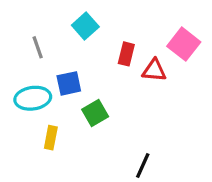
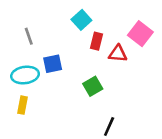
cyan square: (85, 26) -> (81, 20), moved
green square: (95, 113) -> (93, 86), moved
yellow rectangle: (51, 138) -> (23, 105), moved

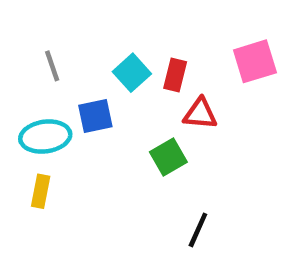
cyan square: (81, 20) -> (132, 73), moved
pink square: (140, 34) -> (255, 61), turned 35
red triangle: (118, 54) -> (200, 114), moved

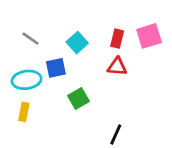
gray line: (52, 66) -> (31, 39), turned -36
red rectangle: (175, 75) -> (117, 39), moved
green square: (168, 157) -> (78, 99), moved

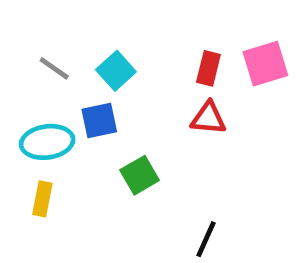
cyan square: (77, 43) -> (116, 71), moved

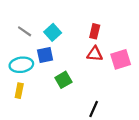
pink square: (265, 64) -> (121, 59), moved

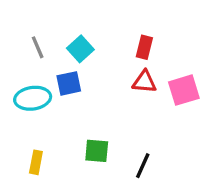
gray line: (25, 31) -> (38, 47), turned 32
green square: (63, 80) -> (97, 151), moved, turned 35
yellow rectangle: (19, 91) -> (36, 162), moved

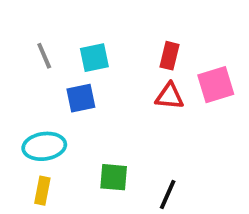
cyan square: (80, 49) -> (94, 58), turned 30
pink square: (184, 90) -> (216, 85), moved
cyan ellipse: (33, 98) -> (44, 146), moved

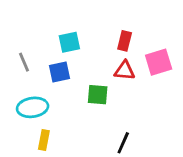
gray line: (44, 56) -> (24, 62), moved
green square: (114, 177) -> (98, 95), moved
yellow rectangle: (42, 191) -> (44, 140), moved

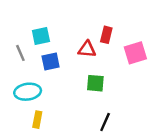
cyan square: (69, 42) -> (41, 36), moved
red triangle: (125, 71) -> (87, 49), moved
green square: (98, 95) -> (95, 83), moved

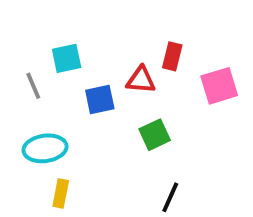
blue square: (51, 61) -> (100, 99), moved
green square: (95, 83) -> (155, 135), turned -30

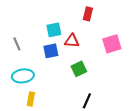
red rectangle: (172, 56) -> (88, 14), moved
cyan square: (67, 58) -> (54, 30), moved

